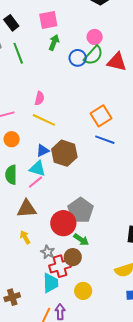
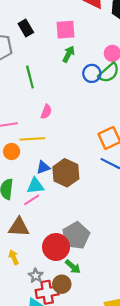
green line: (18, 53) -> (30, 77), moved
yellow line: (44, 120) -> (32, 139), moved, turned -35
cyan triangle: (37, 169) -> (35, 186), turned -30

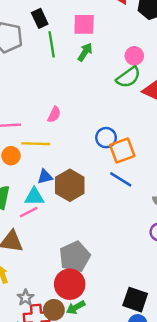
blue circle: (92, 73) -> (106, 138), moved
green line: (30, 77) -> (52, 44), moved
red circle: (56, 247) -> (70, 284), moved
green arrow: (73, 267) -> (76, 307), moved, turned 105

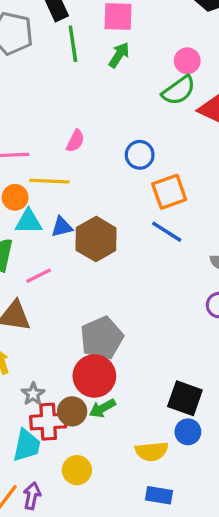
blue circle: (106, 138) -> (140, 155), moved
cyan triangle: (34, 197) -> (29, 222), moved

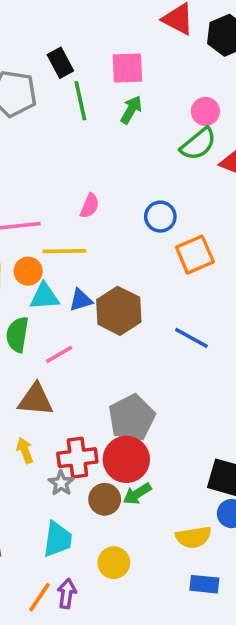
blue line: (167, 232) -> (191, 338), moved
red cross: (48, 422) -> (77, 458), moved

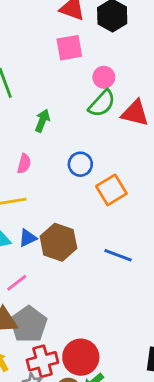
pink square: (127, 68) -> (69, 48), moved
green arrow: (131, 110) -> (42, 121), moved
gray pentagon: (132, 418) -> (29, 324), moved

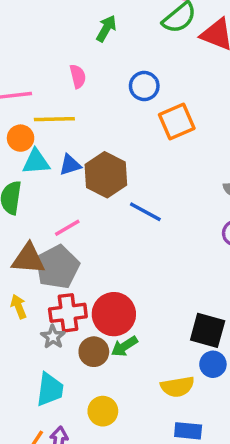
pink semicircle: (24, 164) -> (78, 76), turned -36
blue line: (118, 255) -> (145, 212), moved
pink line: (17, 283) -> (67, 228), moved

